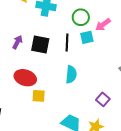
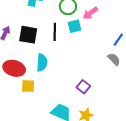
cyan semicircle: (71, 74) -> (42, 63), moved
purple square: (103, 99) -> (83, 87), moved

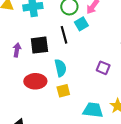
yellow square: (28, 86) -> (63, 91), moved
purple square: (83, 87) -> (103, 68), moved

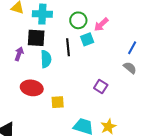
black square: (39, 45) -> (36, 38), moved
cyan semicircle: (60, 68) -> (46, 59), moved

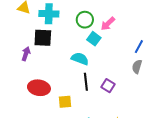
cyan square: (87, 39) -> (94, 39), turned -32
black line: (68, 47) -> (86, 82), moved
cyan semicircle: (46, 59) -> (80, 59), moved, turned -66
gray semicircle: (130, 68) -> (137, 67), turned -112

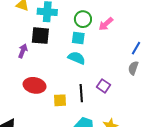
cyan square: (94, 39) -> (78, 38), moved, turned -32
black line: (86, 82) -> (81, 93), moved

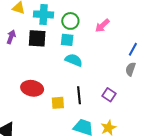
green circle: (83, 19) -> (70, 21), moved
cyan square: (78, 38) -> (67, 40), moved
purple arrow: (23, 51) -> (11, 37), moved
purple square: (104, 86) -> (109, 95), moved

